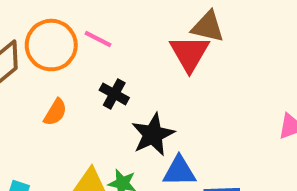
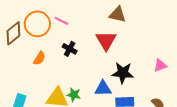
red triangle: (189, 53) -> (106, 41), moved
black star: (153, 135) -> (123, 73), moved, turned 30

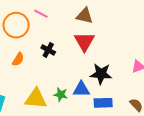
brown triangle: (117, 15) -> (84, 16), moved
pink line: (61, 21) -> (41, 14), moved
green star: (74, 95) -> (61, 95), moved

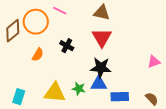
black star: (101, 74) -> (101, 68), moved

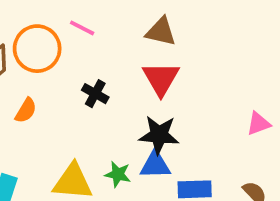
orange semicircle: (38, 55) -> (26, 110), moved

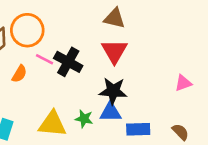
pink line: (82, 28) -> (44, 59), moved
black cross: (95, 94) -> (68, 62), size x1.5

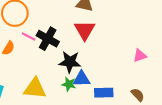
black star: (113, 91) -> (70, 62), moved
green star: (84, 119) -> (69, 84), moved

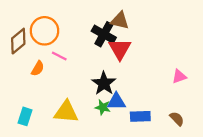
black cross: (48, 39) -> (104, 34), moved
black star: (70, 62) -> (104, 83), turned 30

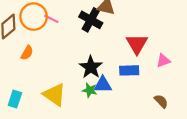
red triangle: (120, 49) -> (137, 44), moved
pink line: (59, 56) -> (51, 19), moved
yellow triangle: (66, 112) -> (54, 95), turned 30
blue rectangle: (140, 116) -> (129, 70), moved

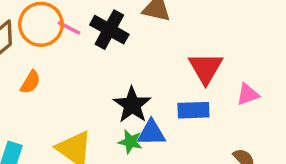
black cross: (91, 20) -> (109, 30), moved

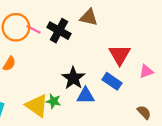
blue rectangle: (193, 110) -> (112, 81), turned 36
green star: (130, 142) -> (53, 101), moved

